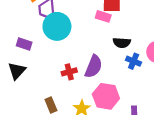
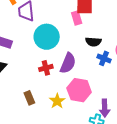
pink rectangle: (103, 16) -> (77, 18), turned 56
cyan circle: (57, 26) -> (47, 37), moved

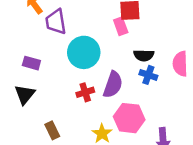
blue cross: (104, 58) -> (148, 75), moved
brown rectangle: (29, 98) -> (52, 130), moved

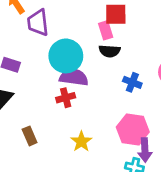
black semicircle: (144, 55) -> (110, 51), moved
purple semicircle: (113, 85) -> (74, 77), moved, turned -104
pink hexagon: (129, 118) -> (133, 130), moved

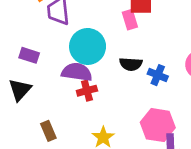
black semicircle: (110, 51) -> (131, 64), moved
purple semicircle: (74, 77) -> (77, 72), moved

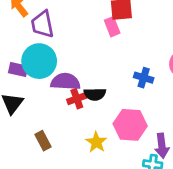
cyan circle: (88, 46) -> (39, 61), moved
black semicircle: (131, 64) -> (95, 94), moved
pink hexagon: (158, 125) -> (130, 125), moved

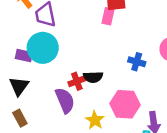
pink rectangle: (112, 27) -> (108, 16), turned 35
purple semicircle: (65, 82) -> (65, 100), moved, turned 65
brown rectangle: (43, 141) -> (20, 118), moved

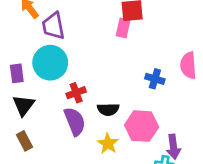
purple rectangle: (24, 56) -> (17, 73), moved, turned 70
black semicircle: (93, 77) -> (108, 109), moved
red cross: (77, 81) -> (76, 93), moved

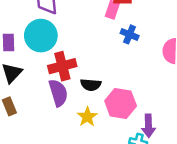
blue cross: (155, 79) -> (130, 34), moved
red cross: (76, 93) -> (62, 66), size x1.5

